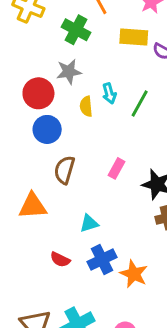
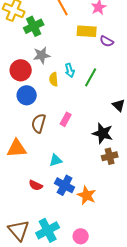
green cross: (76, 30) -> (34, 26), moved, turned 36
pink rectangle: (116, 168) -> (66, 119), moved
blue cross: (102, 259) -> (65, 185), turned -36

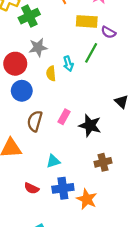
green line: (91, 77) -> (91, 53), moved
black star: (103, 133) -> (90, 125), moved
brown cross: (110, 156) -> (103, 162), moved
blue cross: (65, 185) -> (63, 188), turned -36

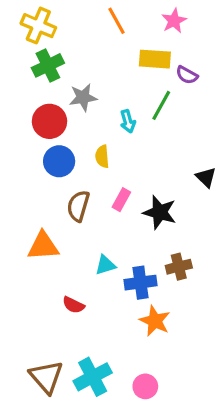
green cross: (29, 16) -> (48, 65), moved
yellow semicircle: (51, 73) -> (102, 156), moved
blue cross: (63, 188) -> (141, 283), moved

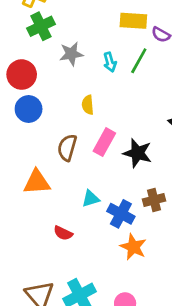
red circle: (50, 121) -> (22, 75), moved
cyan arrow: (128, 121) -> (110, 62), moved
blue circle: (59, 161) -> (29, 109), moved
pink rectangle: (121, 200) -> (104, 142), size x1.4
blue cross: (141, 283) -> (121, 214), turned 36

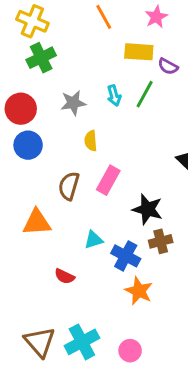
gray star: (71, 54) -> (73, 103), moved
black star: (137, 153) -> (148, 209), moved

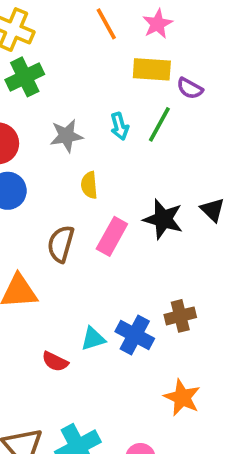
pink star: (156, 17) -> (157, 24), moved
black star: (148, 209) -> (163, 219), moved
cyan triangle: (94, 240) -> (93, 339), moved
orange star: (139, 291) -> (182, 398), moved

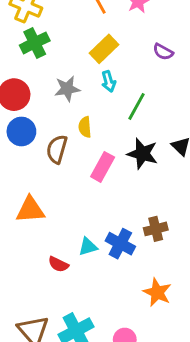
yellow rectangle: (152, 69) -> (104, 49), moved, turned -48
green line: (159, 124) -> (137, 106), moved
brown semicircle: (61, 244) -> (57, 149), moved

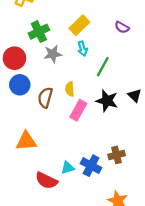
green cross: (35, 43) -> (39, 32), moved
yellow semicircle: (85, 127) -> (70, 89), moved
red semicircle: (58, 264) -> (46, 181), size x1.5

